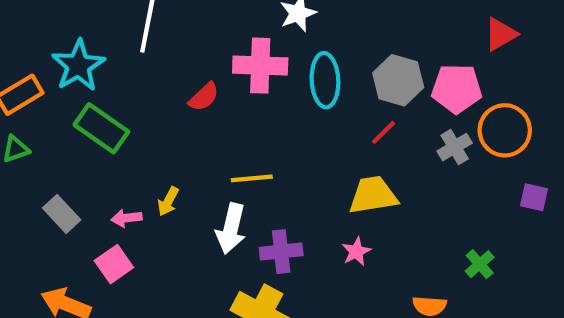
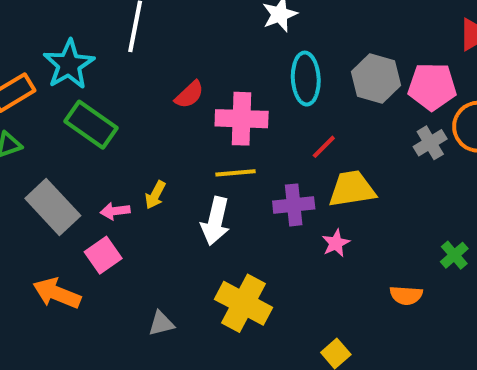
pink cross: (260, 66) -> (242, 119), moved
red line: (384, 132) -> (324, 147), moved
gray rectangle: (62, 214) -> (53, 207), size x1.5
purple cross: (281, 252) -> (294, 205), moved

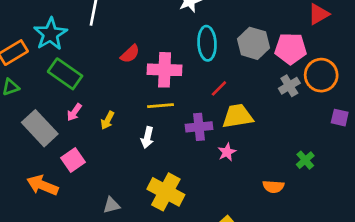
pink arrow: (115, 211) -> (74, 112), moved, turned -48
white arrow: (215, 221) -> (147, 137), size x0.7

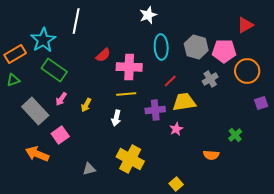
gray cross: (289, 86) -> (210, 79), moved
purple square: (340, 118) -> (261, 103), turned -32

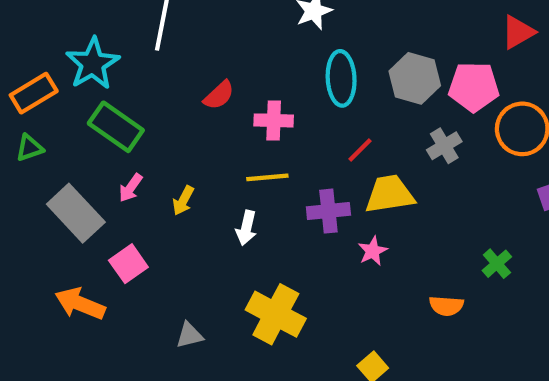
pink cross: (129, 67) -> (274, 120), size x0.7

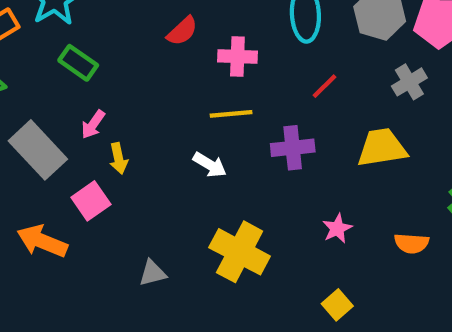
green rectangle: (116, 127) -> (78, 63), size x0.7
yellow trapezoid: (390, 194) -> (382, 148), moved
yellow arrow: (183, 201) -> (119, 158), moved, turned -40
white arrow: (246, 228) -> (210, 165), turned -72
pink star: (373, 251) -> (337, 228), moved

